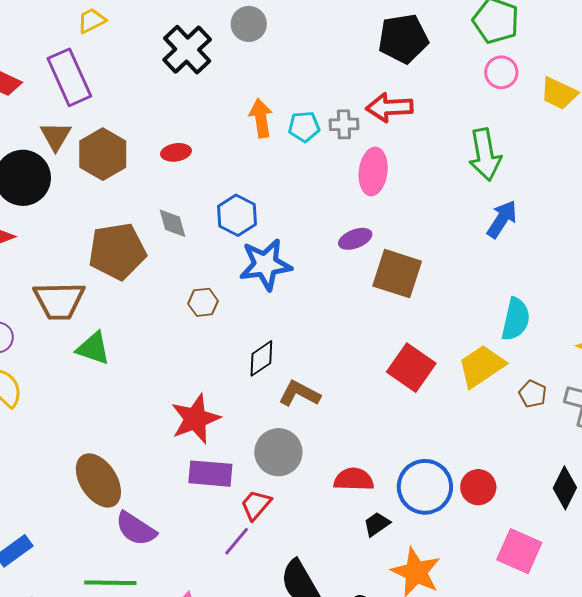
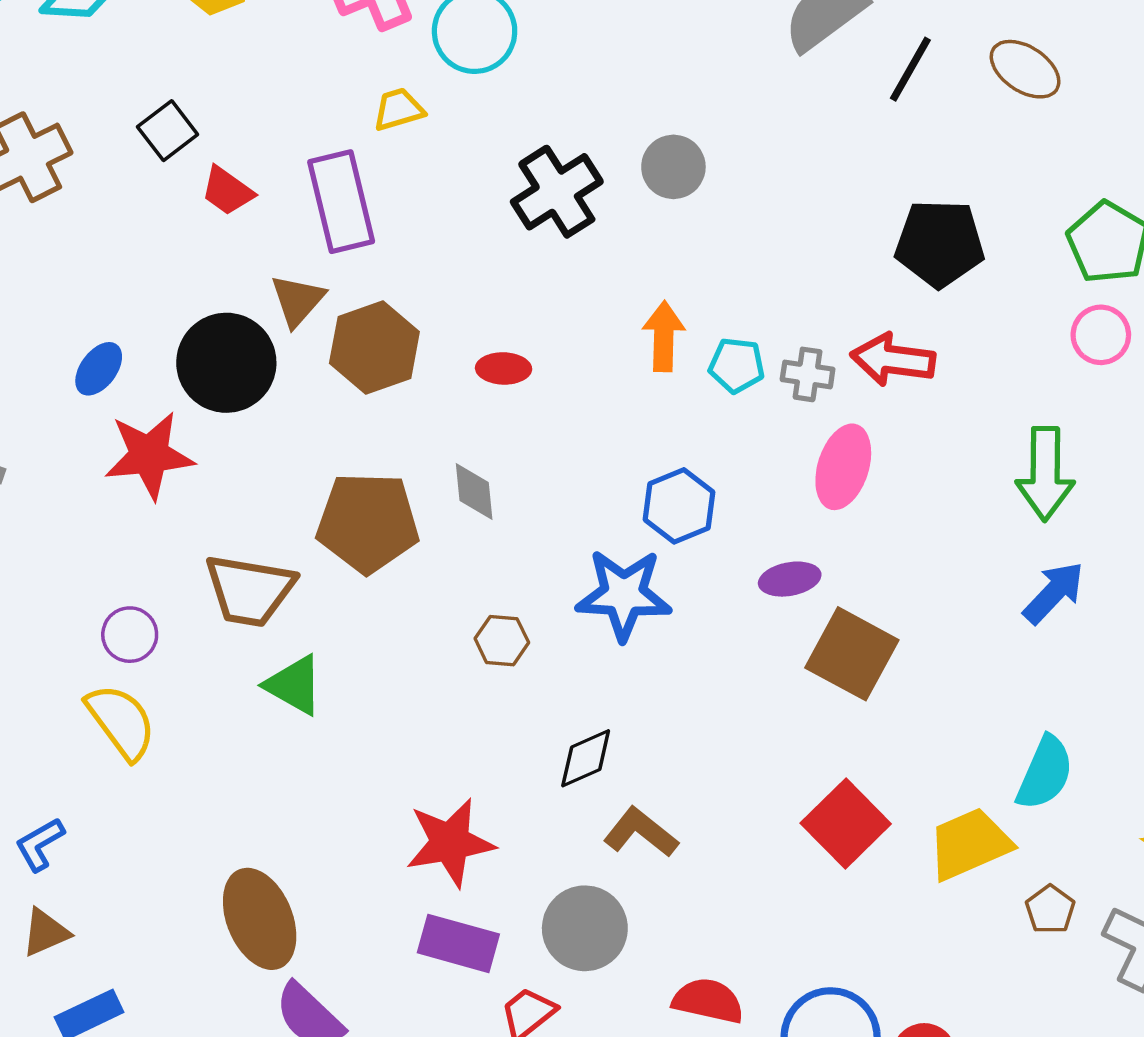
blue hexagon: (237, 215) -> (679, 506), moved

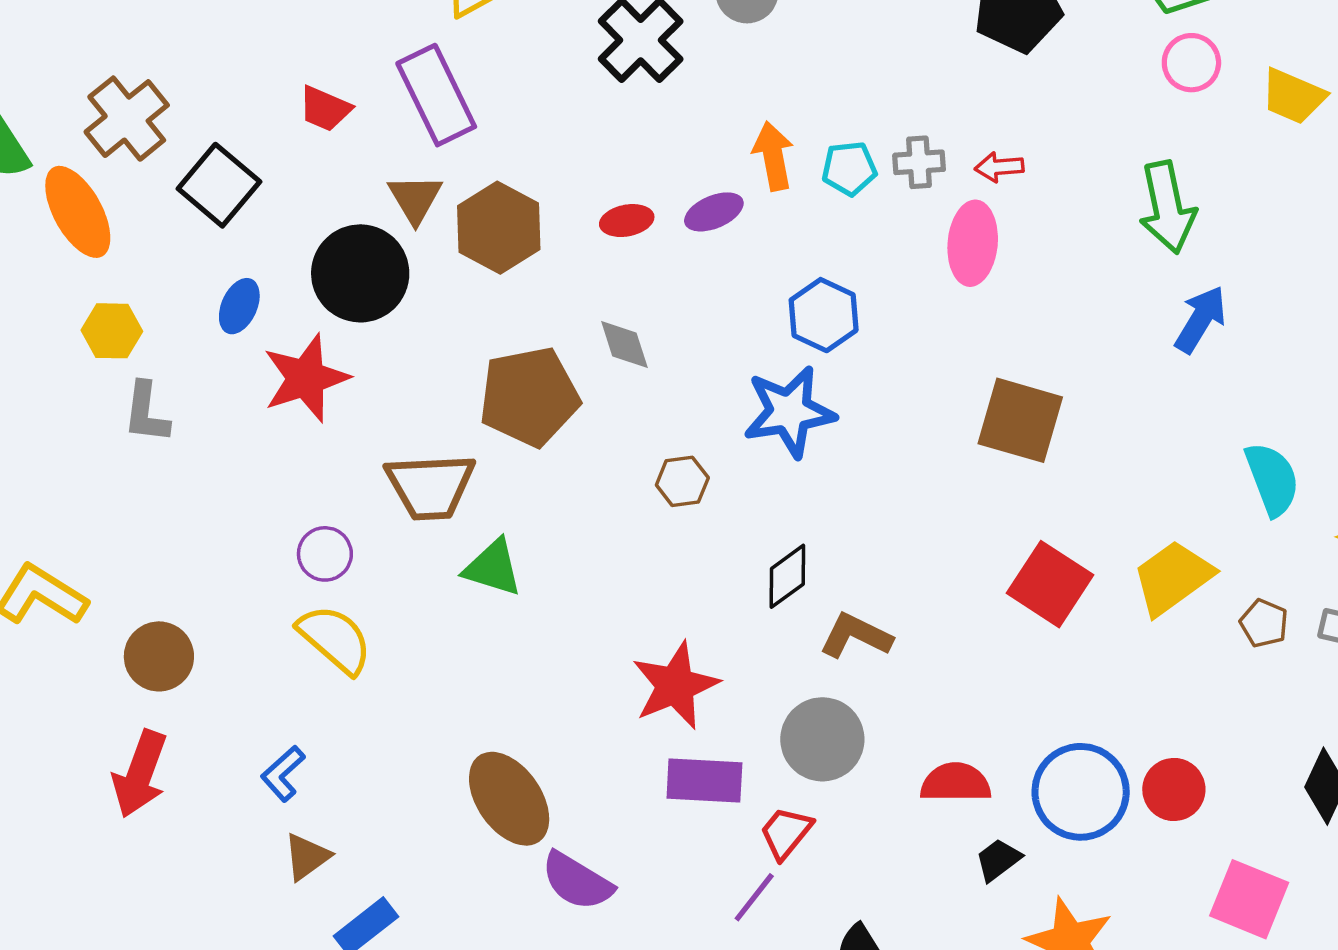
black square: (168, 131) -> (219, 185), moved, size x1.4
red arrow: (893, 360) -> (999, 167), moved, size x0.6
purple ellipse: (790, 579) -> (714, 212), moved
cyan semicircle: (1045, 773) -> (1272, 479), moved, turned -32

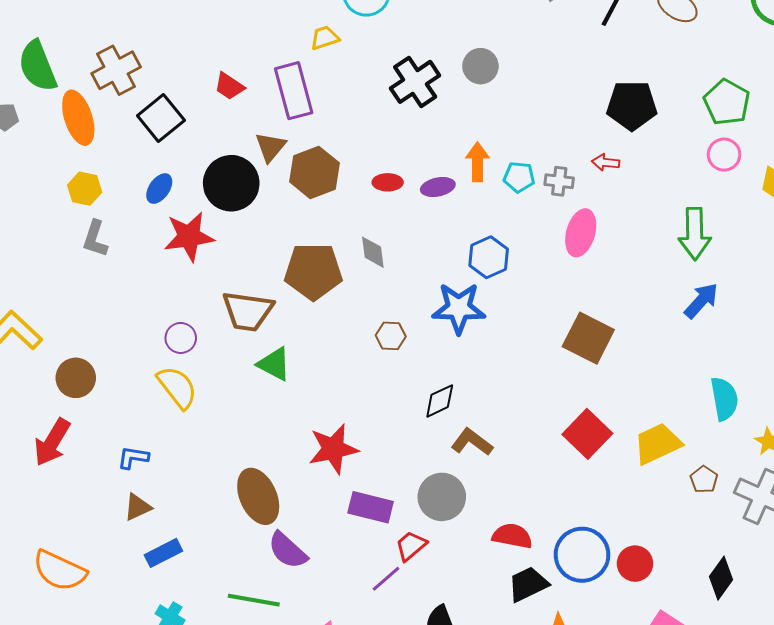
red arrow: (999, 167) -> (606, 162), moved
red star: (675, 686) -> (333, 449), moved
blue L-shape: (283, 774) -> (133, 458), turned 40
black trapezoid: (998, 860) -> (528, 584), size x1.5

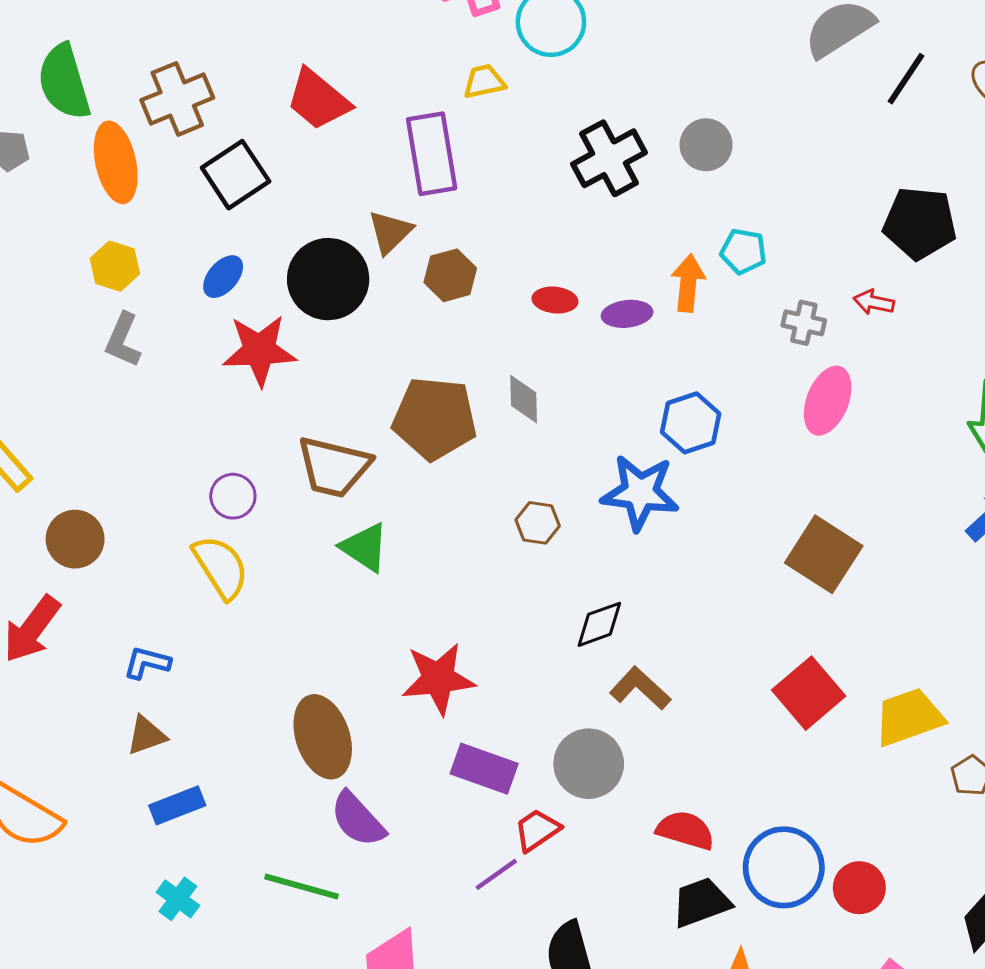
red trapezoid: (229, 86) -> (318, 99), moved, size x1.5
brown hexagon: (314, 172) -> (450, 275), size x0.7
cyan pentagon: (519, 177) -> (743, 251), moved

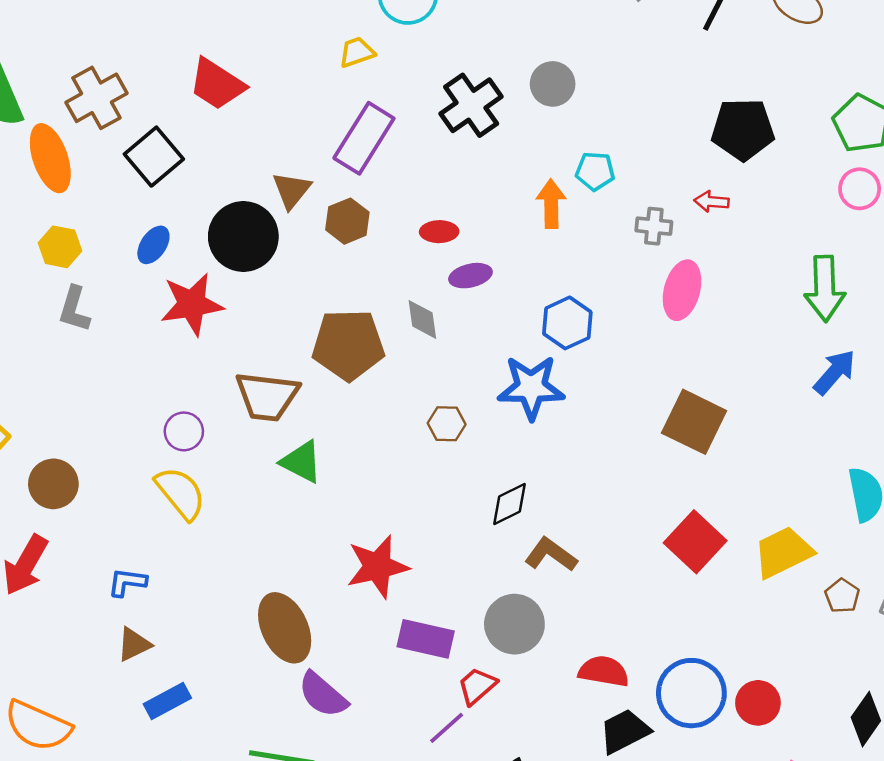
purple rectangle: (432, 154) -> (364, 138), moved, turned 48
purple ellipse: (627, 314) -> (470, 276), moved

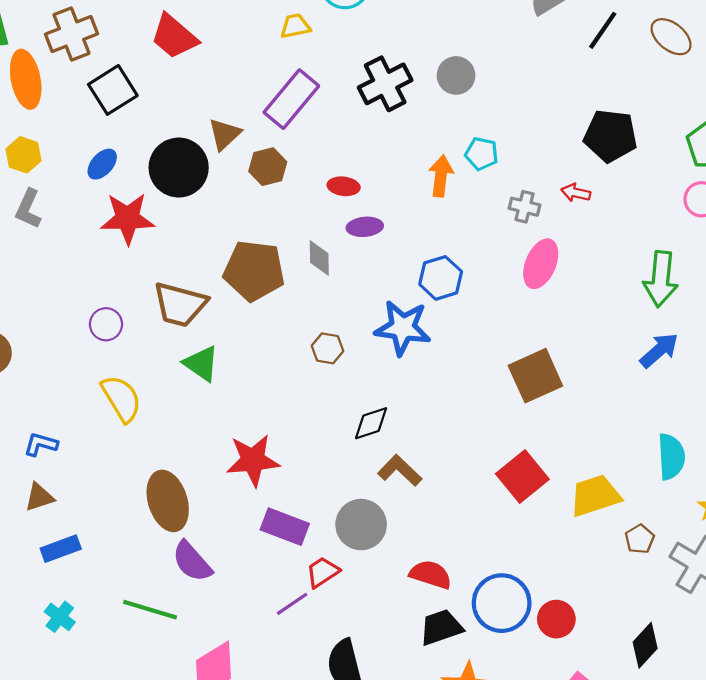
brown square: (694, 422) -> (535, 376), turned 32
yellow semicircle: (181, 493) -> (121, 399), moved

